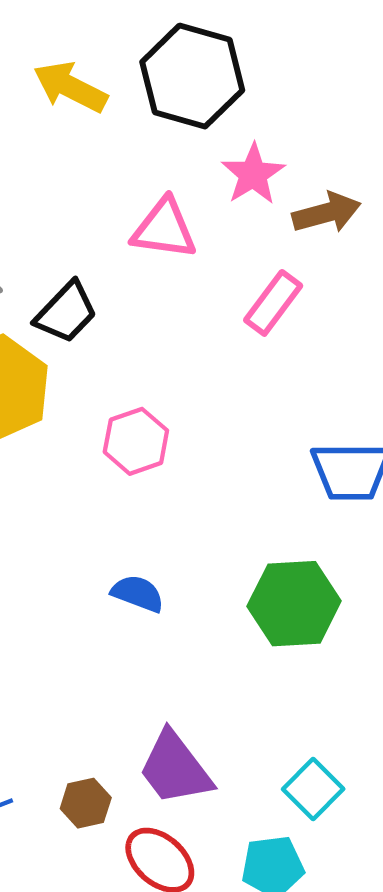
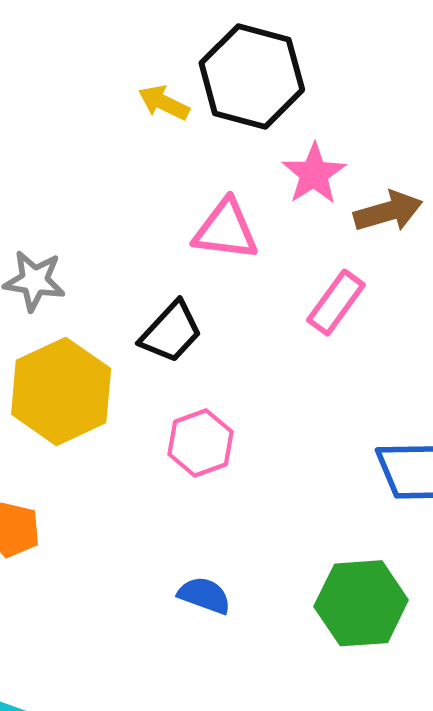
yellow arrow: (70, 87) -> (164, 103), moved, size x0.7
black trapezoid: (66, 312) -> (171, 332), moved

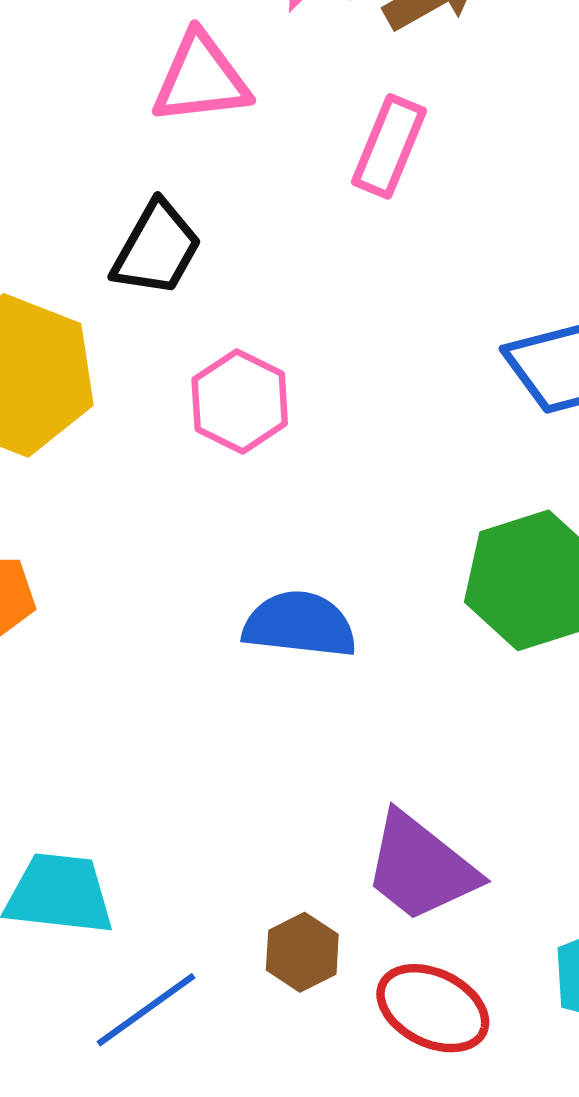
blue semicircle: (204, 595) -> (300, 625), size x1.4

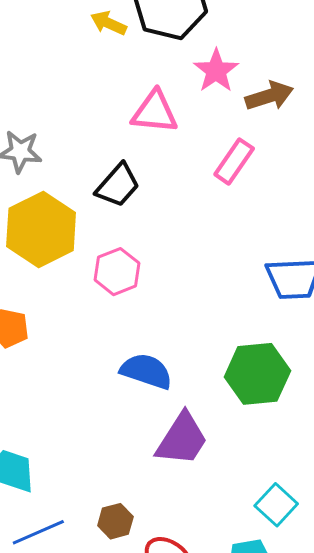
pink hexagon: (240, 402) -> (117, 272), moved
purple trapezoid: (421, 867) -> (182, 439), moved, turned -108

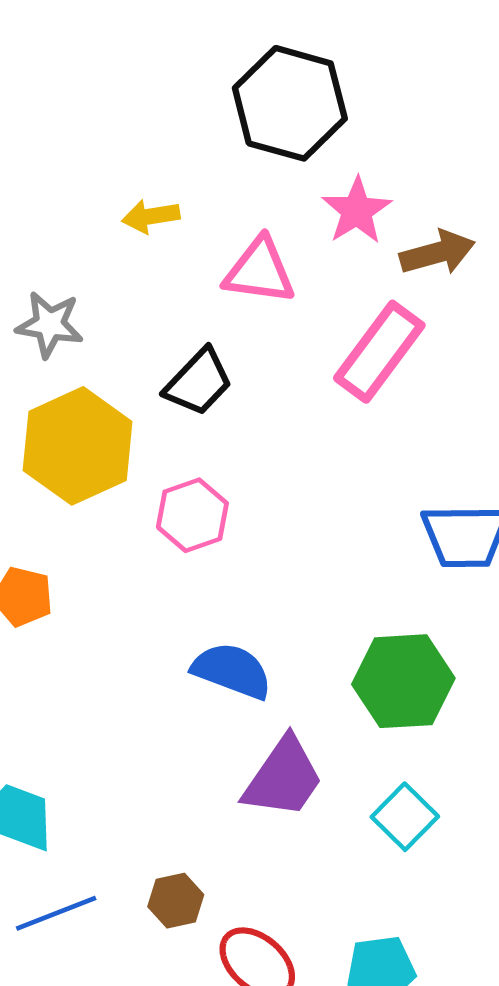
yellow arrow: (108, 23) -> (151, 216), moved, turned -36
pink rectangle: (234, 161) -> (379, 352), size x1.4
cyan square: (276, 505) -> (405, 817), moved

